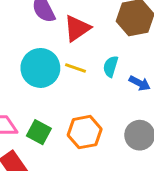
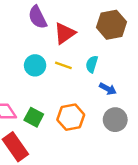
cyan circle: (40, 68) -> (35, 65), size x0.7
blue arrow: (140, 83) -> (108, 89), moved

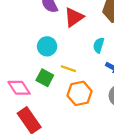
yellow line: (63, 65) -> (68, 69), moved
green square: (34, 117) -> (45, 78), moved

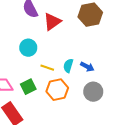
cyan semicircle: (99, 45) -> (68, 66), moved
green square: (45, 78) -> (28, 87), moved, turned 35

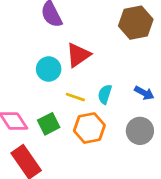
red triangle: (52, 22) -> (78, 55), moved
blue arrow: (87, 67) -> (144, 93), moved

